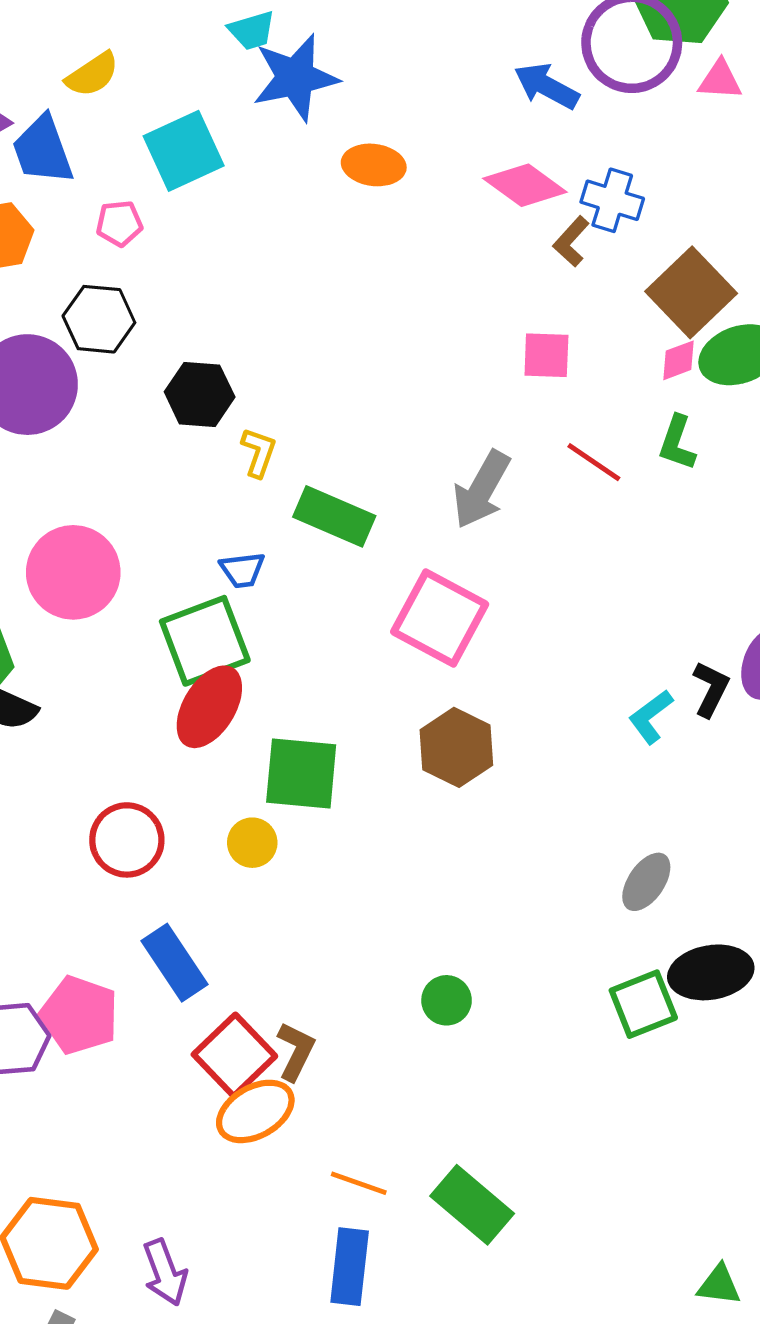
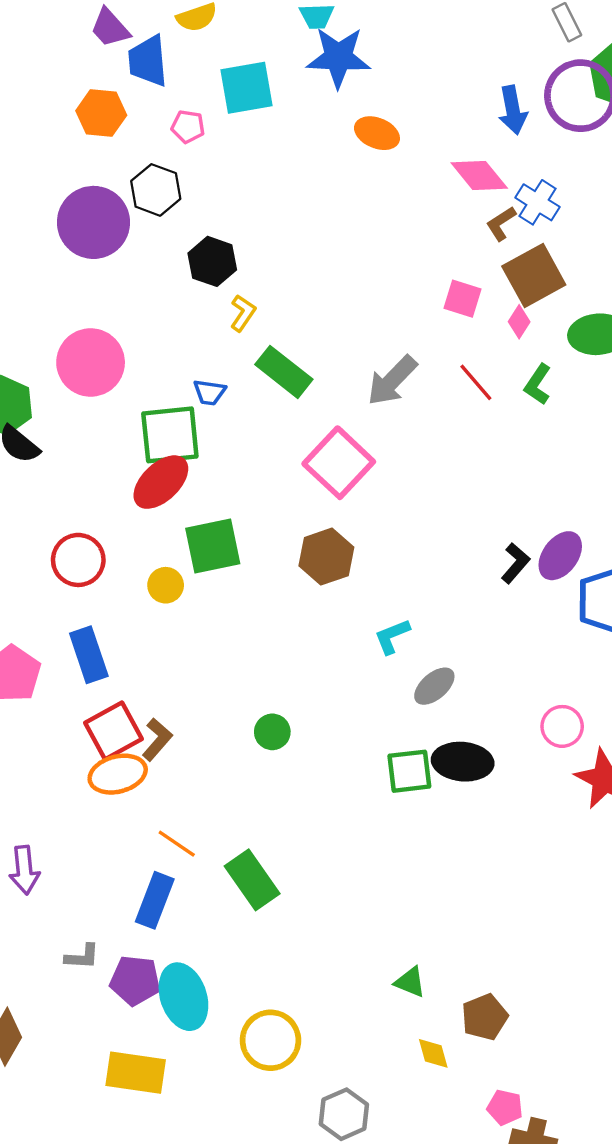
blue arrow: (547, 86) -> (513, 110), turned -144
brown square: (691, 292) -> (534, 275), moved
pink diamond: (678, 360) -> (519, 322), moved, turned -52
cyan L-shape: (651, 717) -> (392, 636), moved
green square: (301, 774) -> (213, 546), turned -32

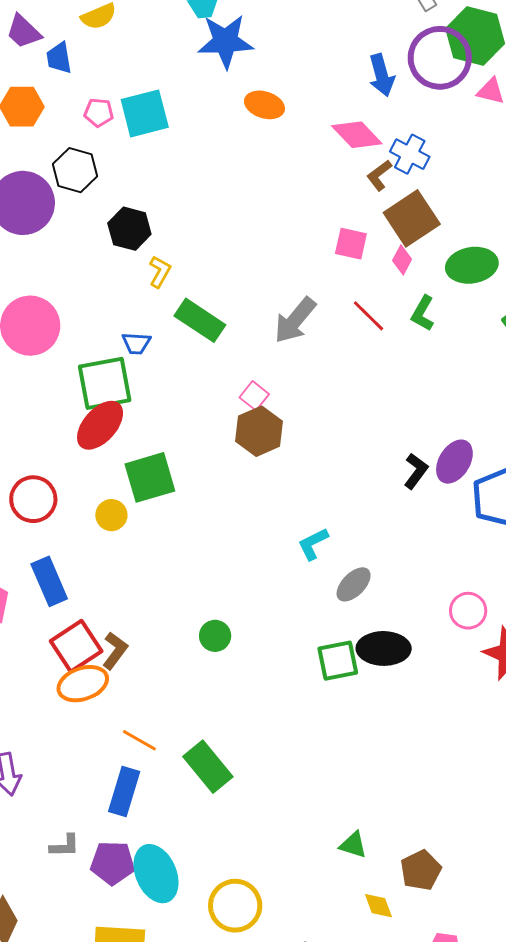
blue trapezoid: (148, 61) -> (59, 58), size x0.7
cyan square: (246, 88) -> (145, 113), moved
pink square: (339, 463) -> (254, 396), size x0.5
brown hexagon: (326, 557) -> (259, 431), moved

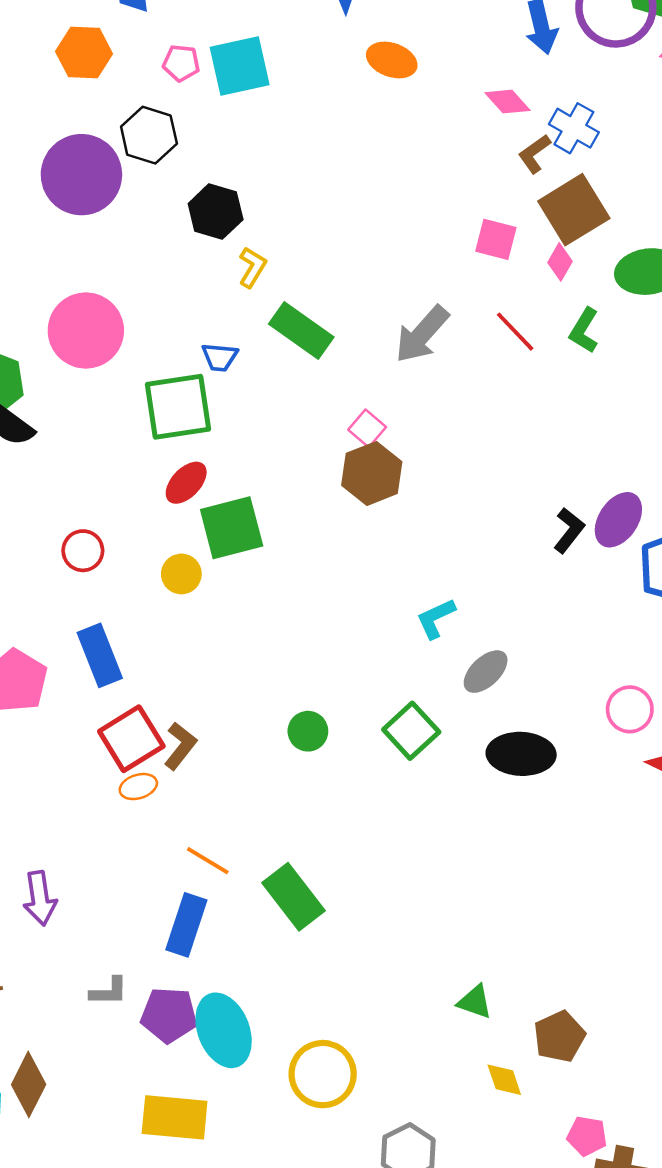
pink diamond: (357, 135) -> (508, 102), size x0.7
red ellipse: (100, 425) -> (186, 483), moved, size x0.7
red circle: (33, 499) -> (83, 551), size x0.7
green square: (338, 661) -> (411, 731), moved, turned -33
orange ellipse: (83, 684) -> (138, 787), size x0.6

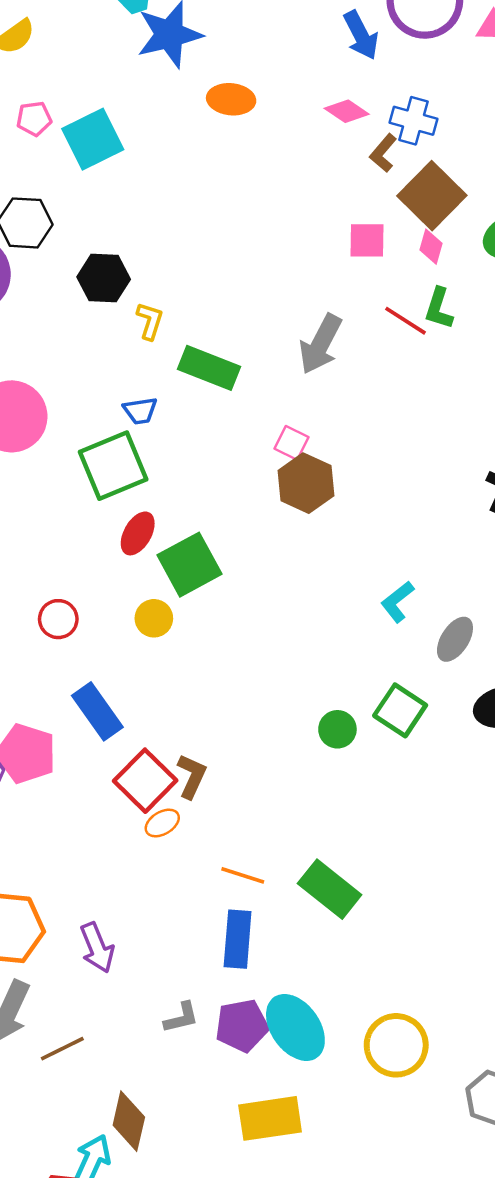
pink pentagon: (181, 63) -> (34, 119), moved
green L-shape: (584, 330) -> (439, 308), moved
green circle: (308, 731) -> (337, 729), moved

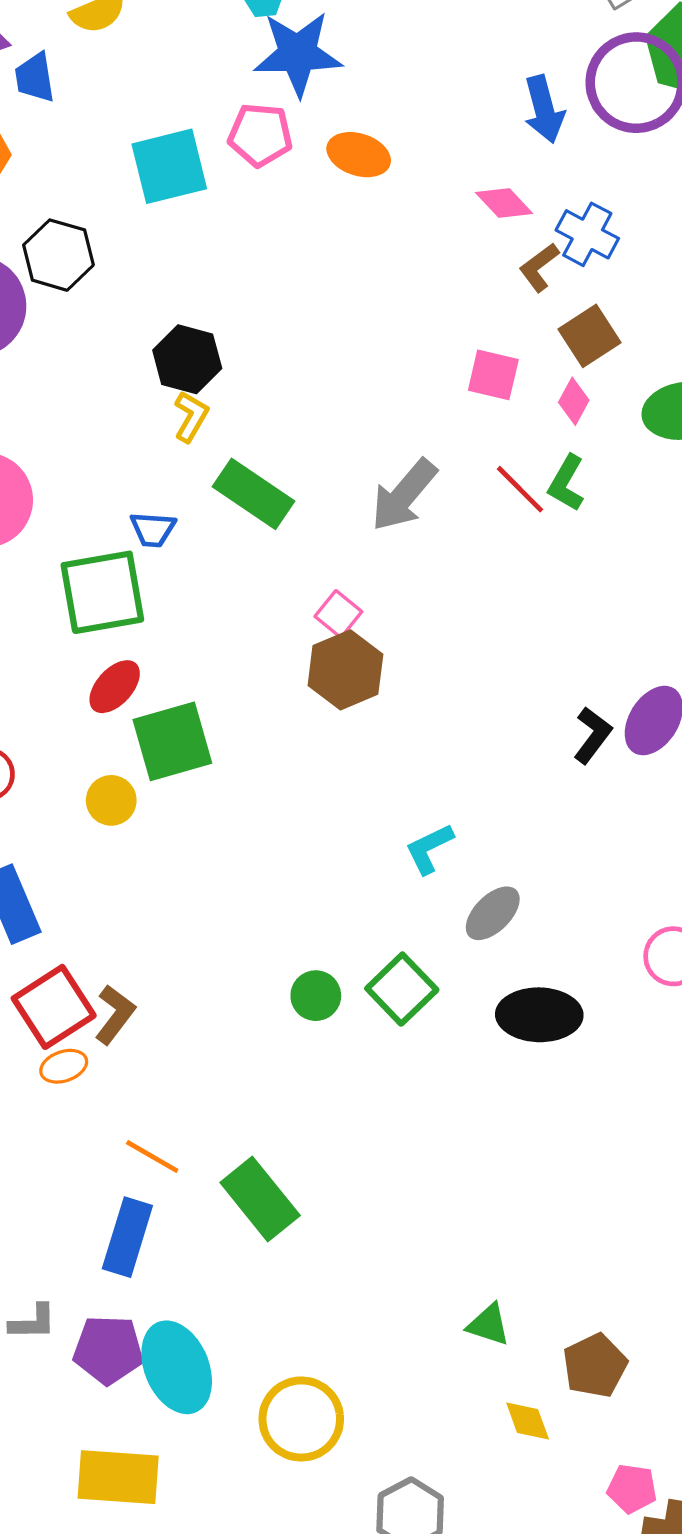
pink pentagon: (34, 119) -> (260, 135), moved, size x1.4
brown square: (432, 196) -> (590, 336), size x0.7
black hexagon: (104, 278) -> (187, 359), moved

